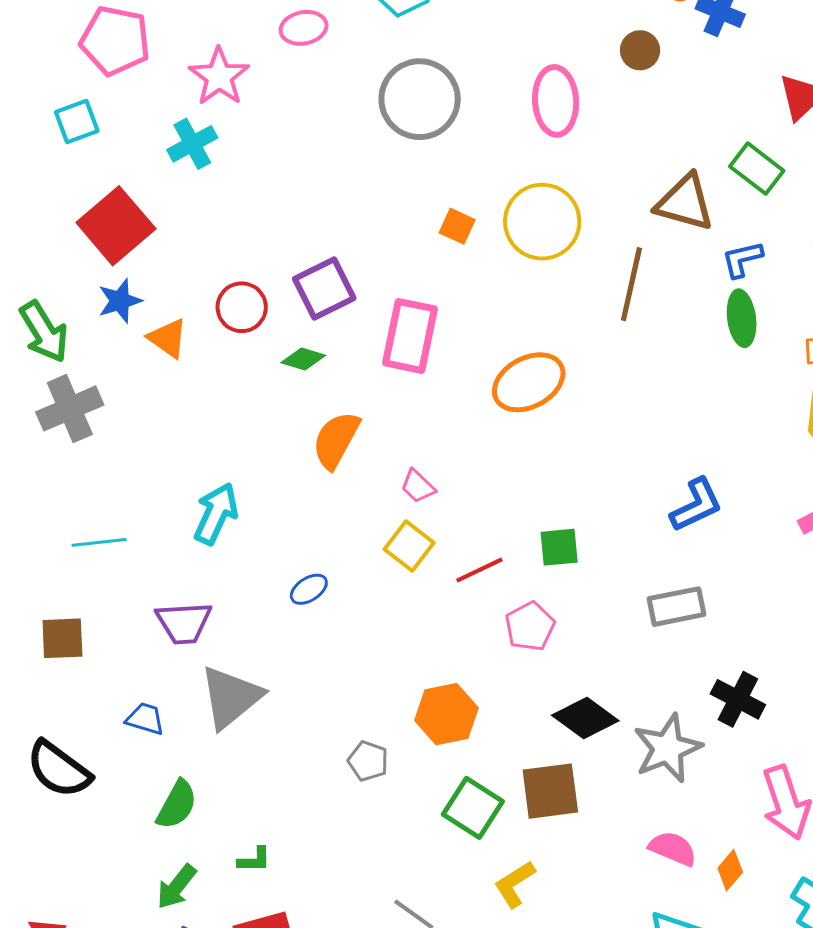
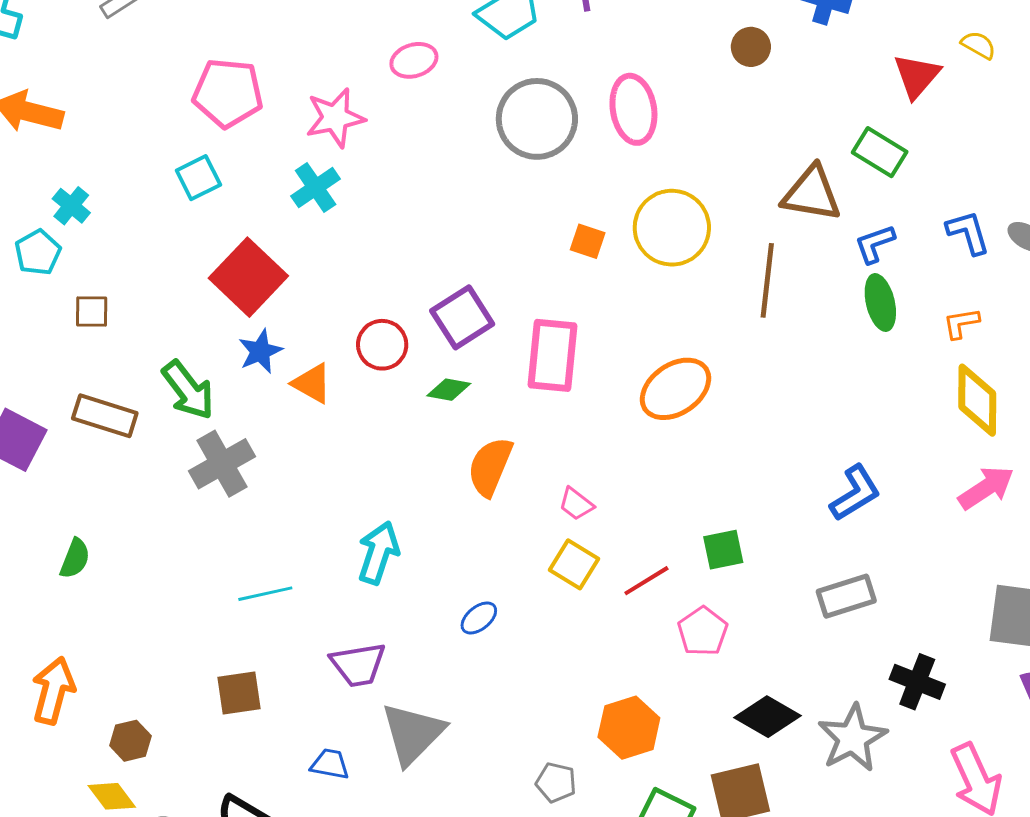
pink star: (219, 77) -> (335, 118), turned 30
pink ellipse: (556, 101) -> (633, 109), moved

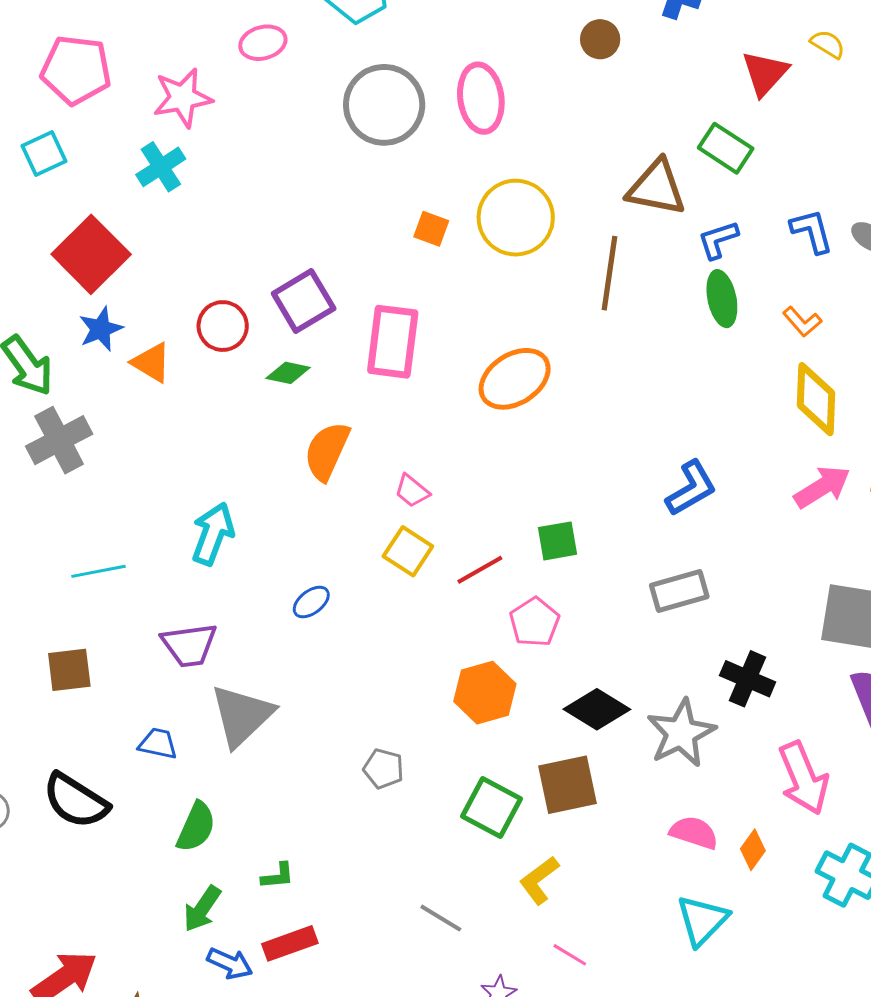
orange L-shape: (961, 323) -> (802, 322), turned -123
orange hexagon: (629, 728) -> (485, 693), moved

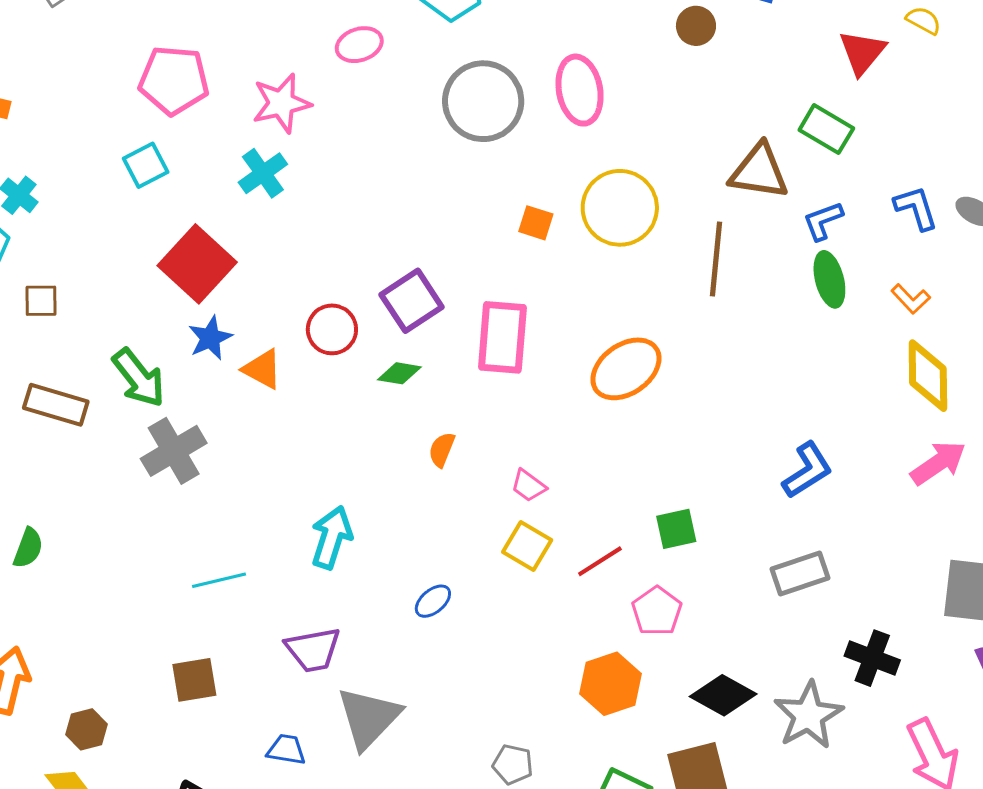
orange semicircle: (327, 451) -> (442, 450), size x0.6

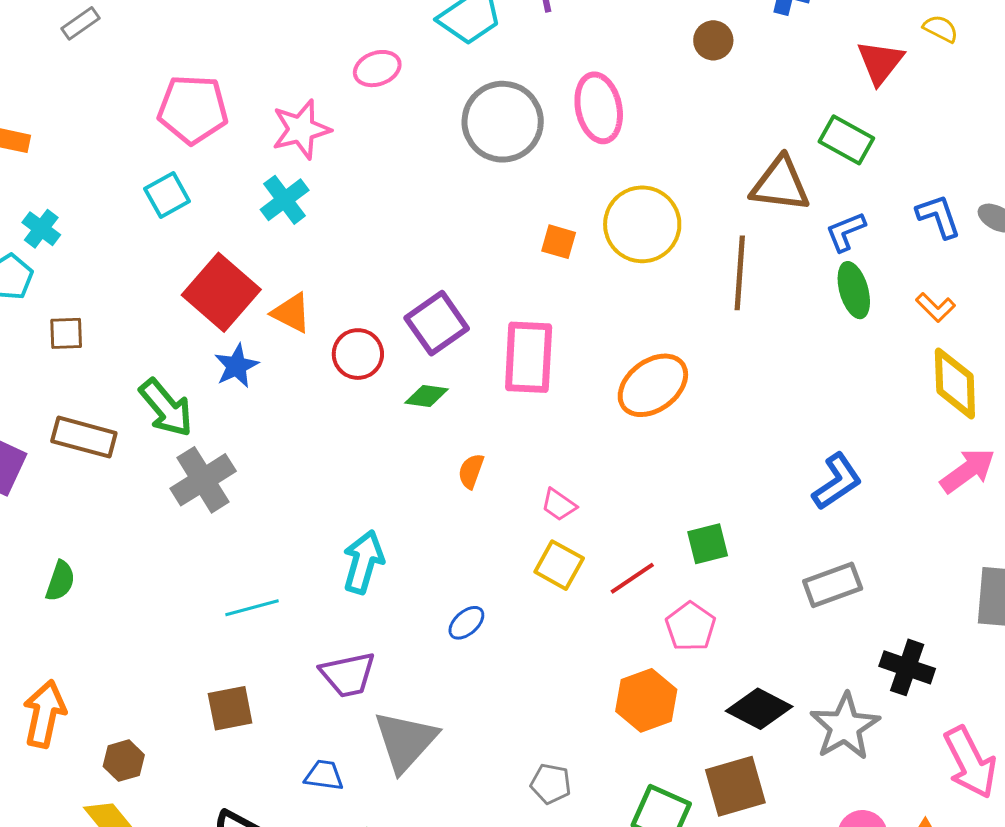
orange triangle: (262, 369) -> (291, 313), moved

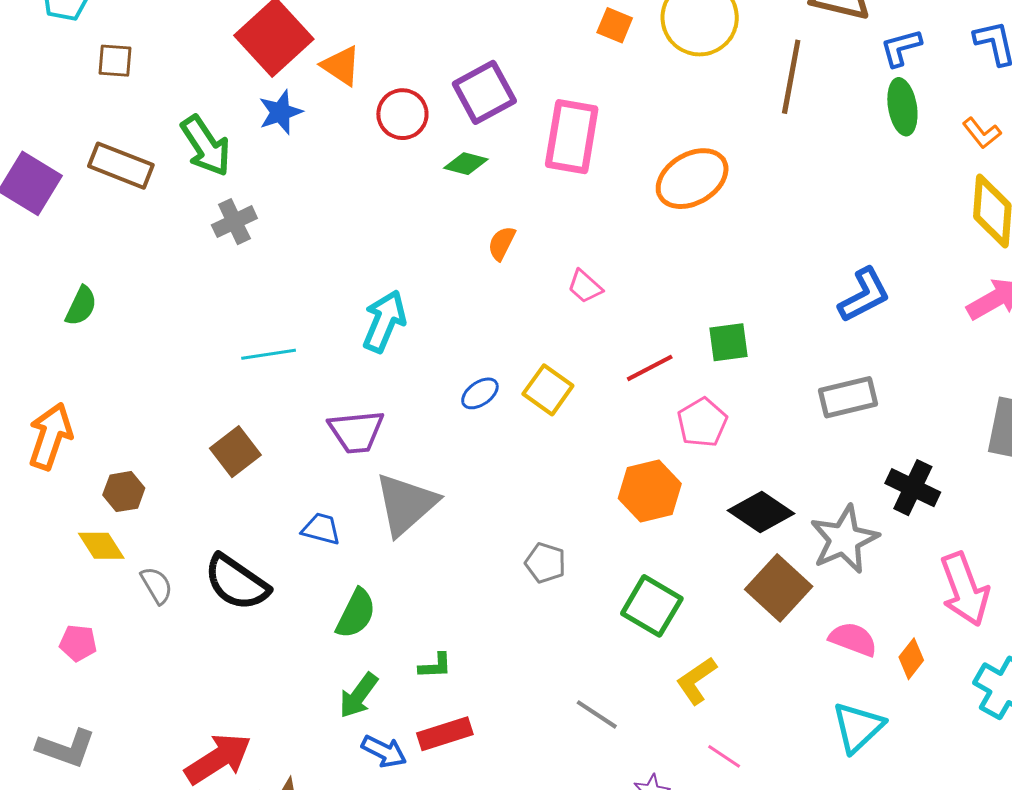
gray cross: (203, 480) -> (234, 222), size x0.7
yellow square: (559, 565) -> (548, 390), moved
brown square: (230, 708) -> (235, 452), turned -33
brown square: (735, 786) -> (779, 588), moved, turned -38

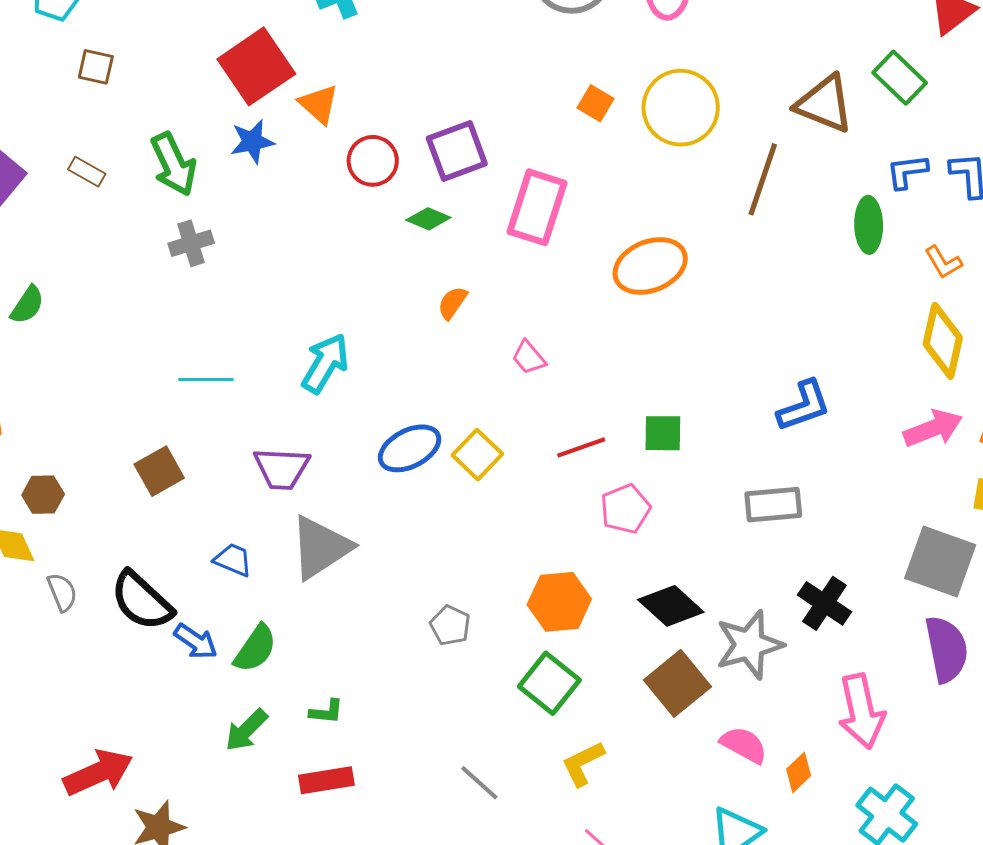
blue L-shape: (901, 48) -> (907, 172), moved
brown rectangle: (121, 166) -> (87, 172), size x0.6
blue ellipse: (480, 393) -> (410, 448), size x1.6
orange hexagon: (650, 491) -> (559, 602), moved
blue arrow: (384, 751) -> (196, 641), moved

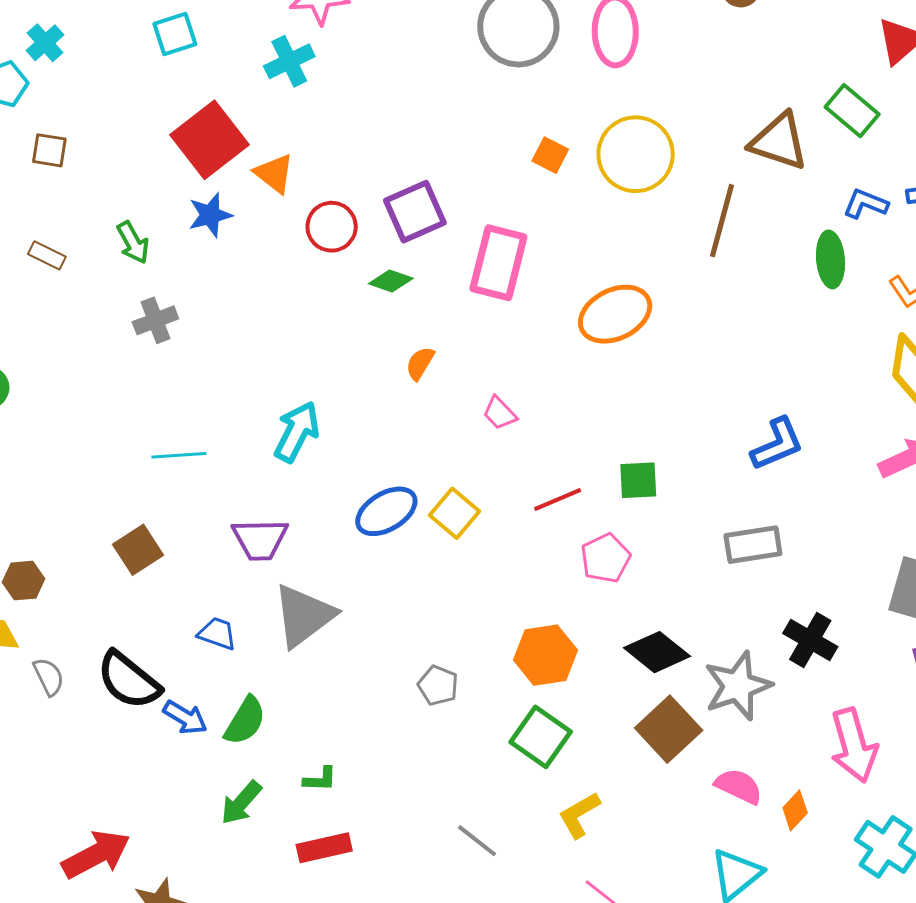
green arrow: (173, 164) -> (133, 243), size x0.7
blue L-shape: (907, 172) -> (866, 204), turned 33

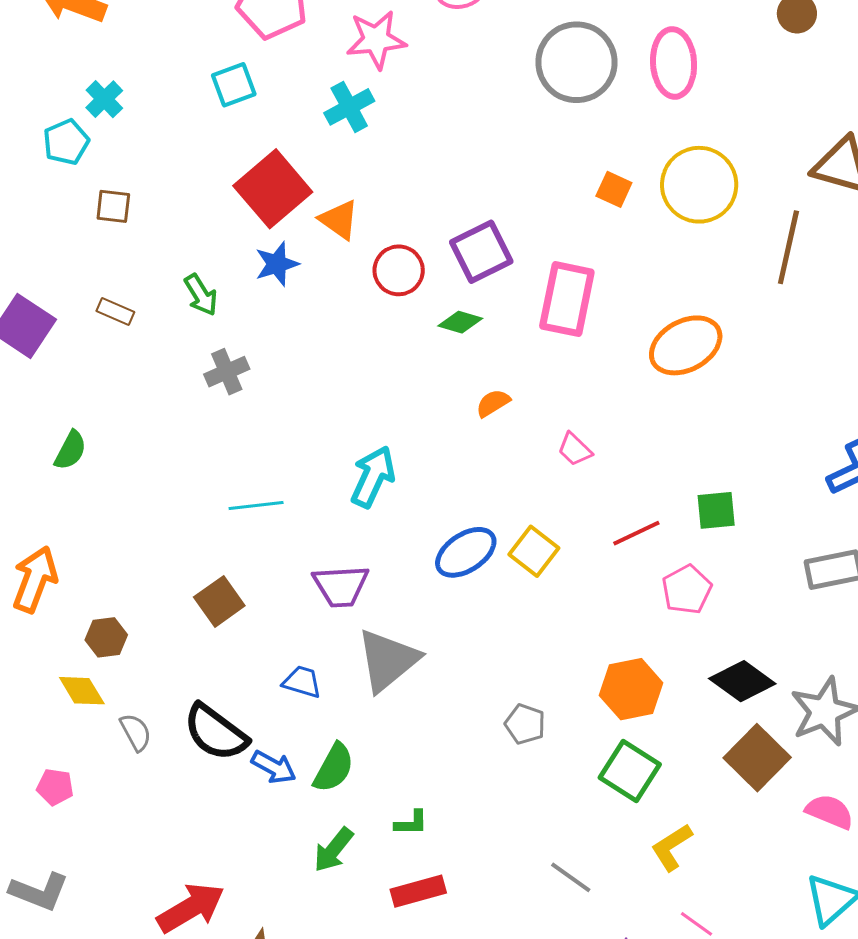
orange semicircle: (420, 363) -> (493, 403), turned 30

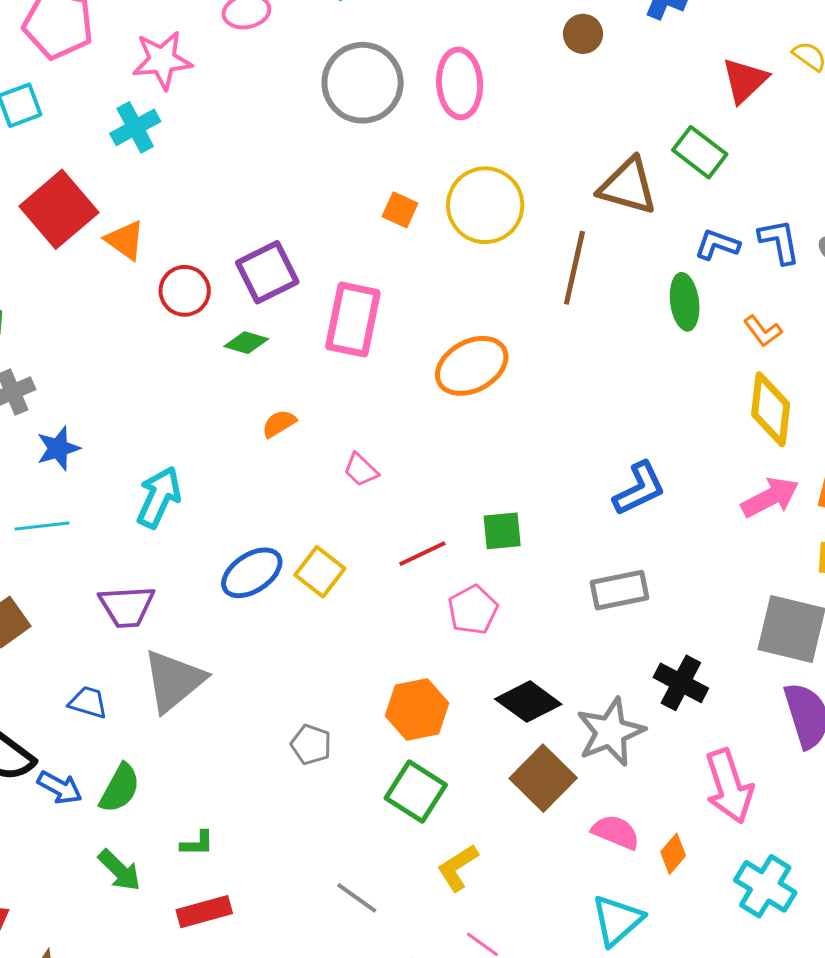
blue star: (277, 264) -> (58, 448), moved
green arrow: (333, 850) -> (119, 870), turned -84

